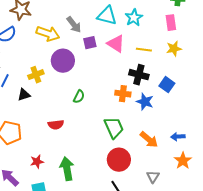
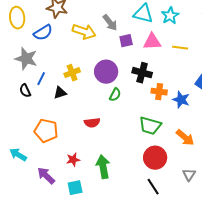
pink triangle: (116, 44) -> (152, 42), turned -36
purple circle: (63, 61) -> (106, 72), moved
black cross: (139, 75) -> (142, 73), moved
green trapezoid: (114, 128) -> (150, 126), turned 130

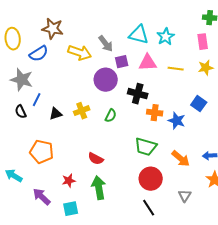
purple circle: (106, 72) -> (106, 80), moved
yellow cross: (72, 73) -> (82, 111), moved
red semicircle: (92, 123) -> (96, 159), moved, turned 35

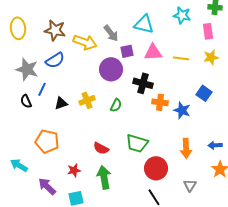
brown star: (53, 29) -> (55, 30), moved
cyan star: (166, 37) -> (182, 15), moved, turned -30
blue semicircle: (39, 54) -> (55, 60), moved
green trapezoid: (146, 147) -> (137, 143), moved
orange arrow: (181, 159) -> (186, 148), turned 48

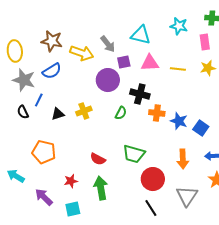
yellow ellipse: (18, 28) -> (15, 51), moved
blue square: (204, 93) -> (201, 128), moved
green semicircle: (116, 105) -> (121, 113), moved
gray triangle: (190, 185) -> (187, 196), size x1.6

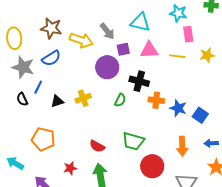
pink rectangle: (205, 42) -> (188, 34), moved

